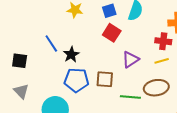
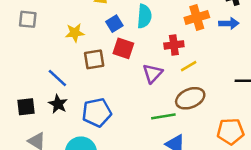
red cross: (163, 41) -> (174, 45), moved
black star: (71, 55) -> (58, 104), moved
brown square: (105, 79) -> (94, 59), moved

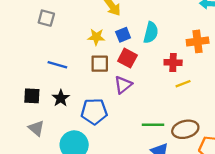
yellow star: (75, 33) -> (96, 37), moved
purple triangle: (152, 73) -> (123, 85), moved
blue line: (57, 78) -> (57, 65), moved, turned -36
brown ellipse: (190, 98) -> (185, 129), moved

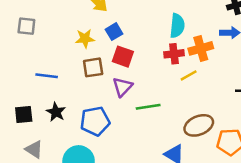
cyan semicircle: (151, 33) -> (177, 26), moved
orange cross: (198, 41) -> (201, 48), moved
green line: (153, 125) -> (148, 107), moved

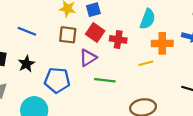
red cross: (174, 54) -> (118, 39), moved

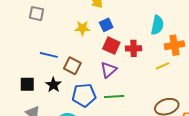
brown square: (68, 35) -> (72, 66), moved, turned 30
green line: (105, 80) -> (114, 97), moved

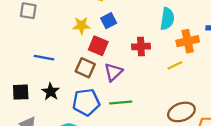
red square: (111, 46) -> (98, 46), moved
brown square: (72, 66) -> (85, 68), moved

